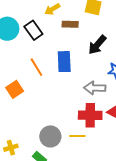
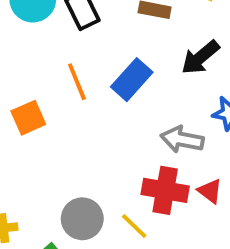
blue rectangle: (64, 62) -> (132, 80), turned 35
yellow line: (77, 136) -> (134, 226), turned 35

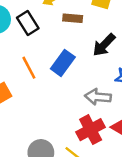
red cross: (165, 190) -> (91, 130), turned -32

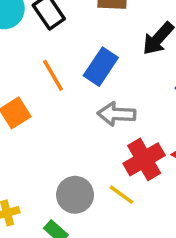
gray arrow: (98, 97) -> (116, 114), moved

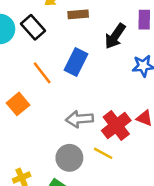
gray arrow: (116, 114) -> (79, 119), moved

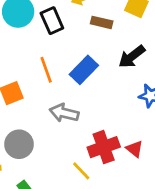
gray arrow: (79, 119) -> (64, 113), moved
gray circle: (69, 158) -> (19, 144), moved

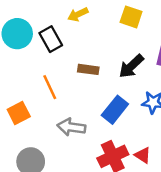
brown rectangle: (102, 22) -> (88, 69), moved
blue rectangle: (84, 70) -> (115, 110), moved

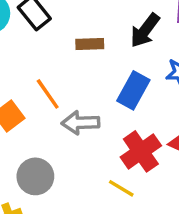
orange line: (50, 87) -> (48, 94), moved

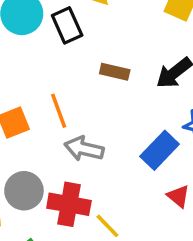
blue rectangle: (133, 90) -> (160, 150), moved
red cross: (141, 151) -> (69, 204), moved, turned 30

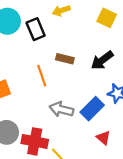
orange line: (59, 111) -> (42, 76), moved
gray arrow: (84, 149) -> (61, 109), moved

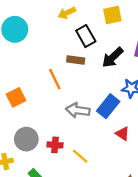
yellow square: (107, 18) -> (112, 15), turned -30
black rectangle: (36, 29) -> (86, 36), moved
red cross: (35, 141) -> (55, 145), size x0.6

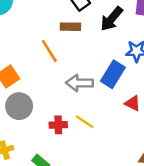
gray circle: (26, 139) -> (19, 106), moved
yellow line: (80, 156) -> (85, 122), moved

